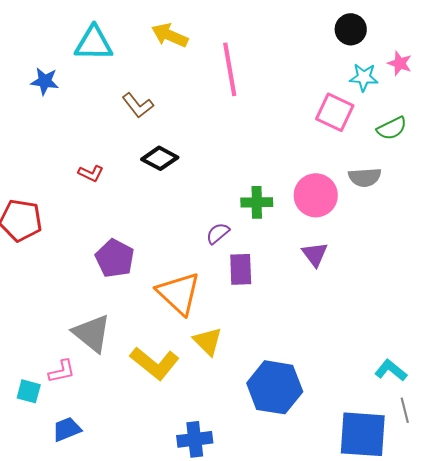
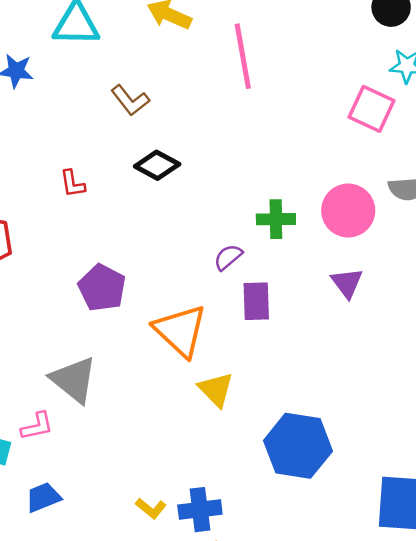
red L-shape: (91, 173) -> (73, 184), turned 55
yellow L-shape: (155, 363) -> (151, 508), moved, size x0.5

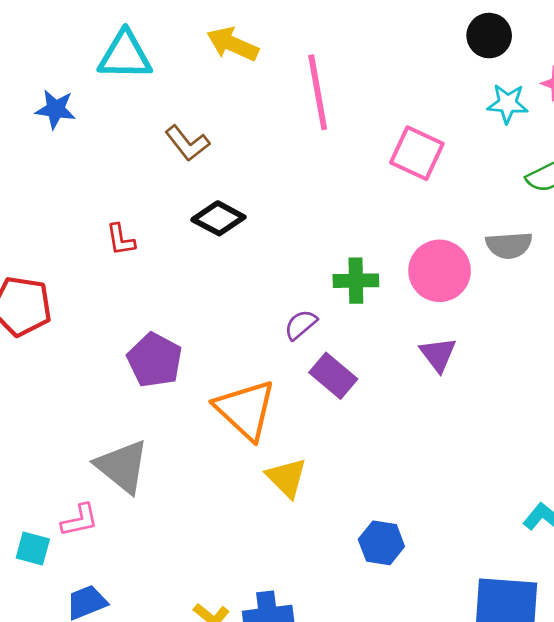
pink square: (371, 109) -> (417, 153), moved
purple rectangle: (256, 301) -> (333, 376), turned -48
blue hexagon: (298, 446) -> (381, 543), size x0.6

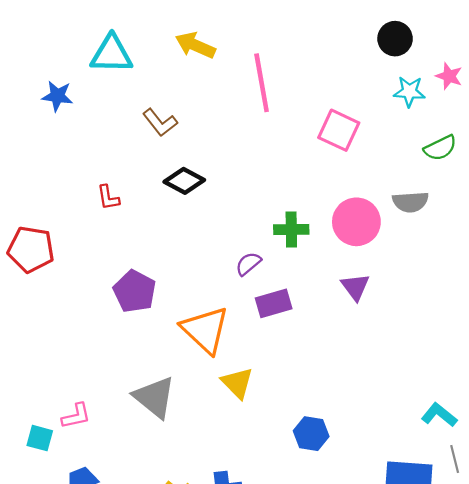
purple rectangle: (333, 376) -> (274, 303), turned -56
gray triangle: (122, 466) -> (154, 397), moved

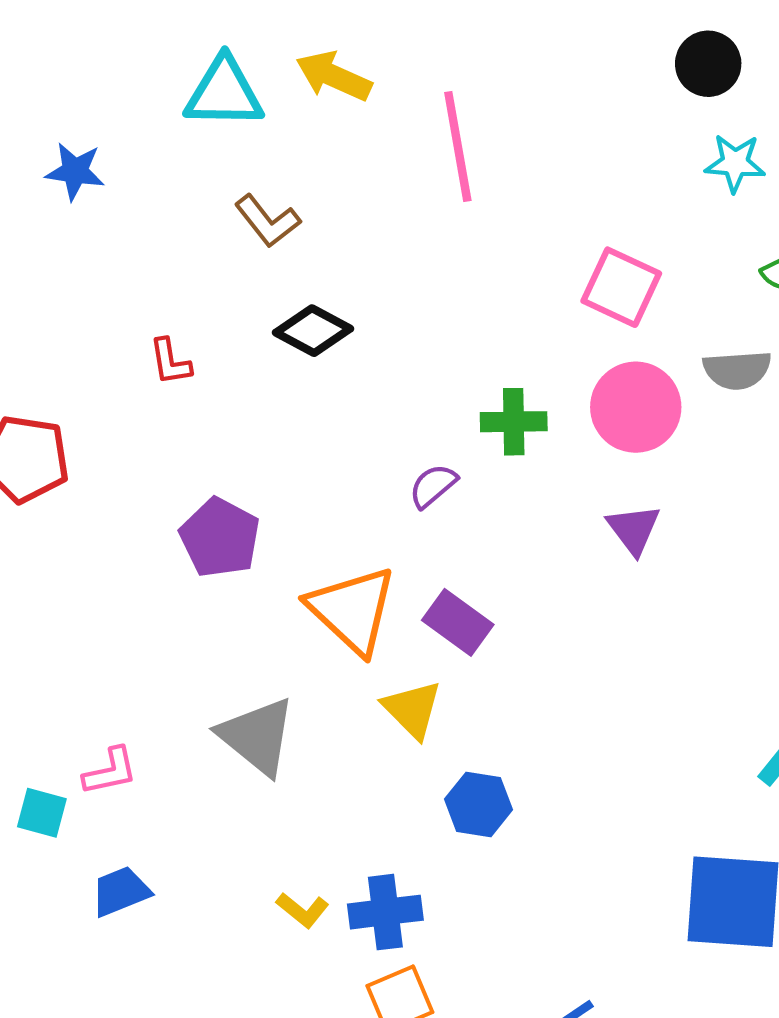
cyan triangle: (111, 54) -> (224, 93), moved
pink square: (339, 130) -> (621, 287), moved
purple rectangle: (274, 303) -> (458, 622), moved, turned 52
blue hexagon: (311, 434) -> (478, 804), moved

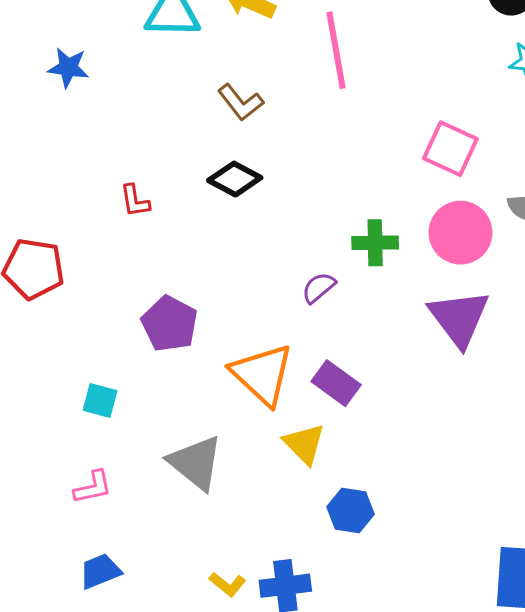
brown L-shape: (267, 221) -> (241, 102), moved
purple triangle: (634, 529) -> (459, 318), size x1.6
cyan square: (42, 813) -> (100, 400), moved

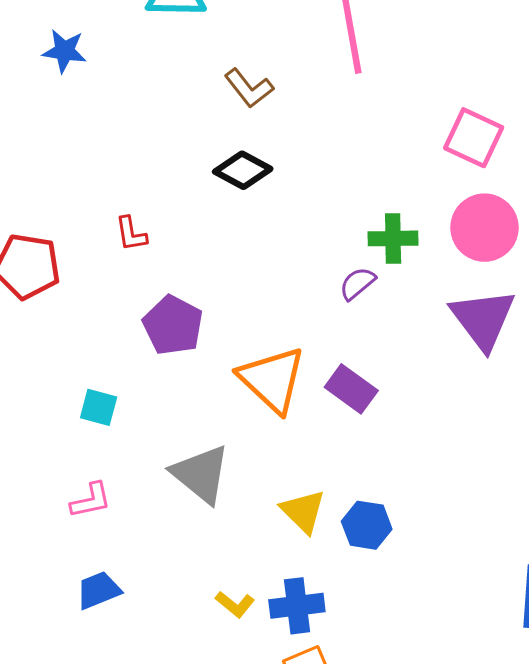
red L-shape: (135, 201) -> (131, 234), moved
purple semicircle: (319, 288) -> (357, 283), moved
yellow triangle: (304, 444) -> (303, 511), moved

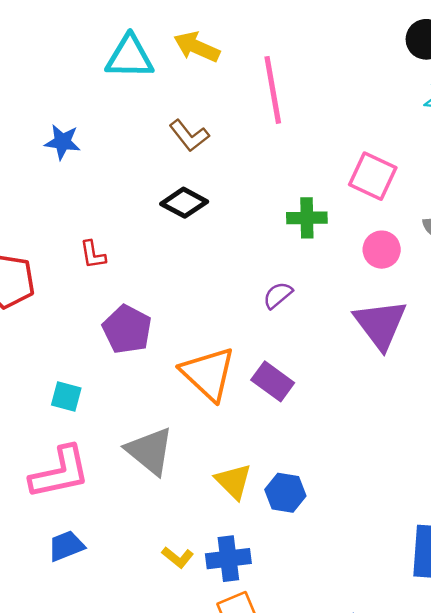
blue star: (64, 51) -> (62, 142), moved
pink circle: (484, 228) -> (382, 250), size x0.7
green cross: (393, 238) -> (307, 218), moved
pink L-shape: (91, 500) -> (60, 472), size x1.8

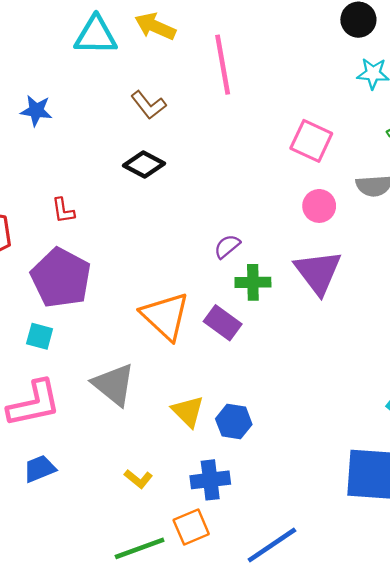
green cross: (307, 218) -> (253, 282), moved
purple pentagon: (127, 329) -> (61, 278), moved, size x1.4
blue cross: (228, 559) -> (210, 480), moved

